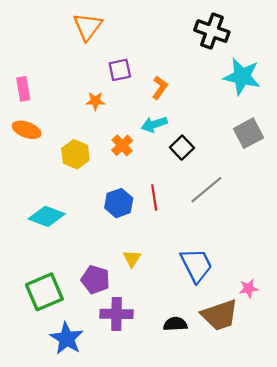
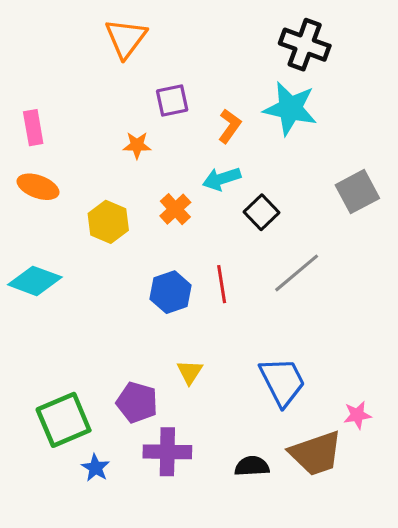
cyan star: (242, 77) -> (290, 108), moved
cyan diamond: (47, 216) -> (35, 281), moved
blue star: (67, 338) -> (95, 468), moved, size x0.6

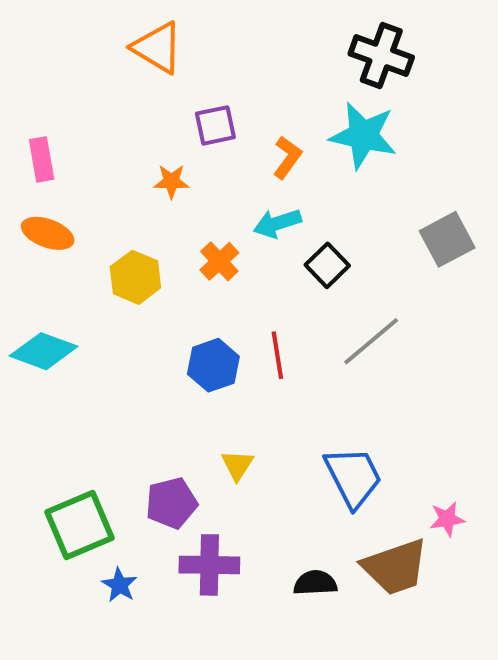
orange triangle: (126, 38) -> (157, 48), turned -36
purple pentagon: (137, 402) -> (171, 503), turned -30

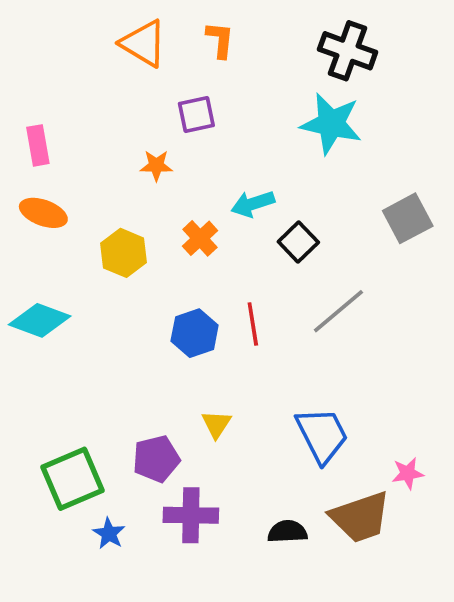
orange L-shape: (287, 157) -> (220, 40), moved, turned -30

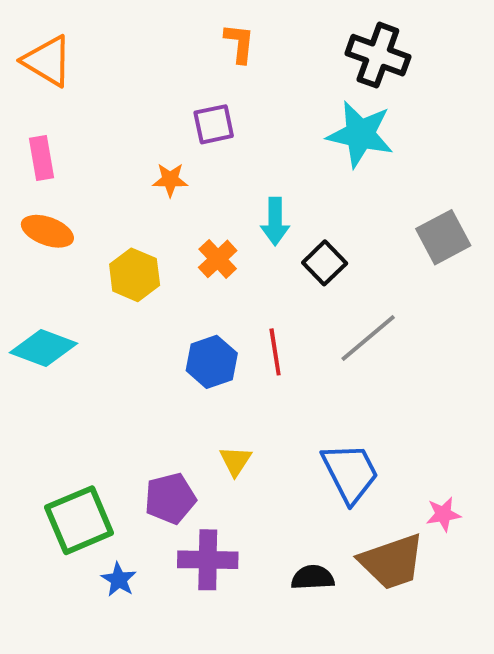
orange triangle: (144, 43) -> (47, 61), moved
cyan arrow: (253, 204) -> (275, 221), turned -72

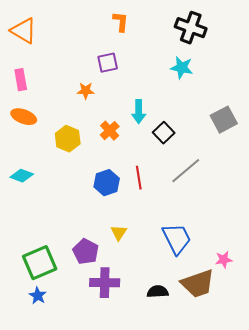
cyan star: (360, 134) -> (182, 68), size x0.7
cyan diamond: (43, 348) -> (22, 176), size x0.7
purple pentagon: (170, 498) -> (86, 252), turned -30
blue star: (119, 580) -> (38, 296), moved

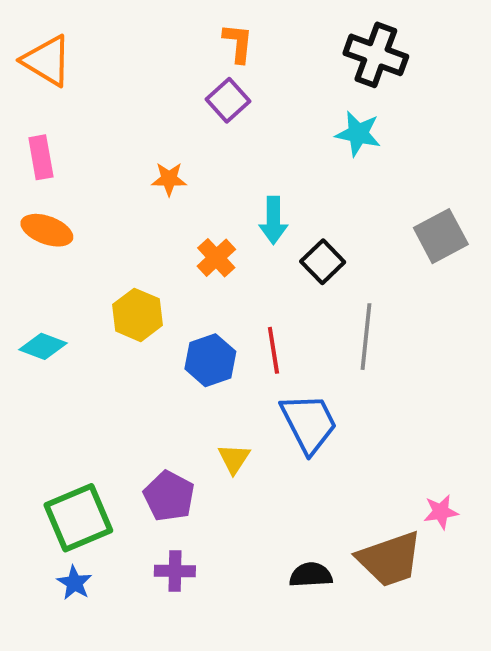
purple square: (108, 63) -> (228, 100), moved, turned -30
yellow hexagon: (68, 139) -> (137, 315), moved
gray line: (186, 171) -> (366, 337), turned -44
blue trapezoid: (177, 239) -> (309, 423), moved
purple cross: (105, 283) -> (175, 571), moved, size x0.7

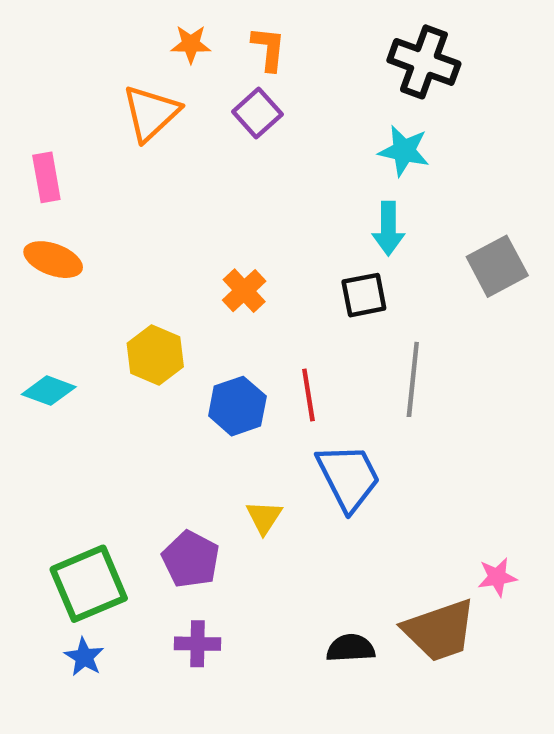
orange triangle: (47, 61) -> (151, 113), moved, turned 46
orange star: (169, 179) -> (191, 44), moved
cyan arrow: (273, 220) -> (388, 228), moved
black square: (323, 262) -> (364, 295), turned 33

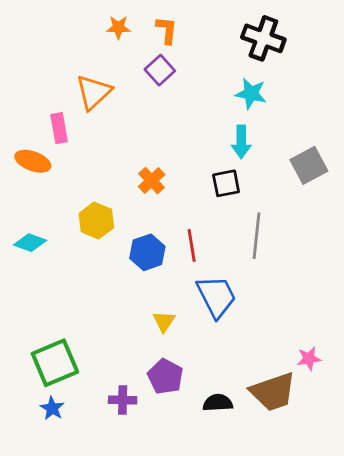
orange triangle: (151, 113) -> (94, 92), moved
pink rectangle: (46, 177) -> (59, 128), moved
purple pentagon: (191, 559) -> (165, 377), moved

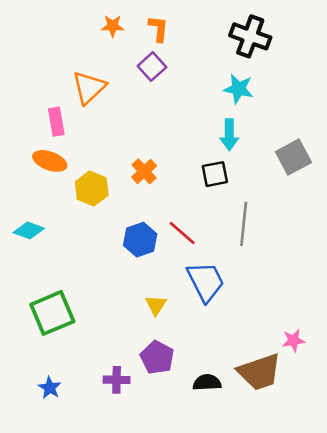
orange ellipse: (33, 161) -> (50, 161), moved
yellow hexagon: (96, 221) -> (92, 188), moved
red line: (192, 245) -> (182, 233), turned -40
green square: (55, 363) -> (52, 313), moved

